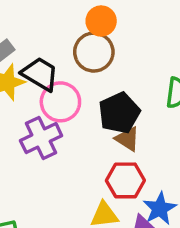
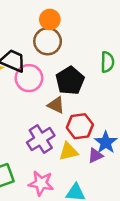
purple cross: (41, 138) -> (41, 139), moved
brown triangle: (128, 139) -> (56, 105), moved

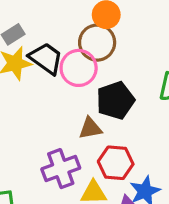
pink circle: (29, 78) -> (79, 68), moved
brown triangle: (56, 105) -> (90, 128), turned -48

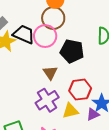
black pentagon: (115, 100) -> (72, 51), turned -30
brown triangle: (90, 128) -> (50, 73), moved, turned -42

